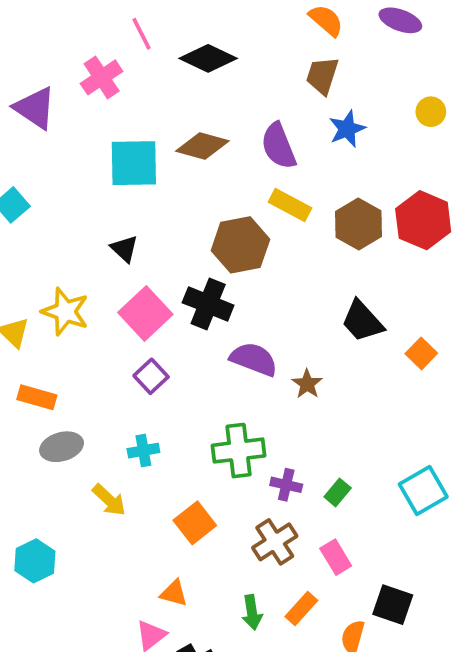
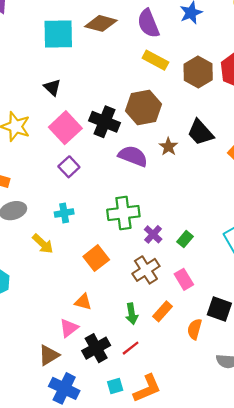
brown hexagon: (240, 245) -> (144, 108), moved
brown star: (307, 384) -> (168, 147), moved
purple cross: (286, 485) -> (153, 234), turned 30

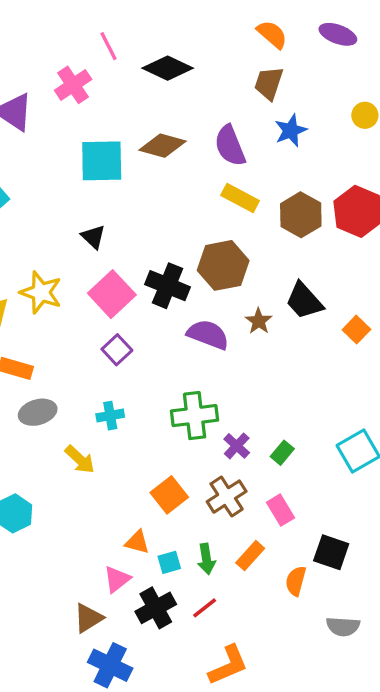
orange square: (96, 258) -> (169, 495), moved
cyan square: (115, 386) -> (169, 562), moved

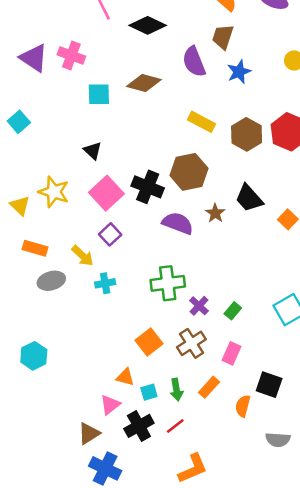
pink cross: (73, 85) -> (71, 55), moved, turned -36
purple semicircle: (230, 146) -> (194, 62), moved
cyan square: (102, 161) -> (99, 94), size x0.7
yellow arrow: (80, 459) -> (83, 256), moved
pink rectangle: (281, 510) -> (232, 353), turned 55

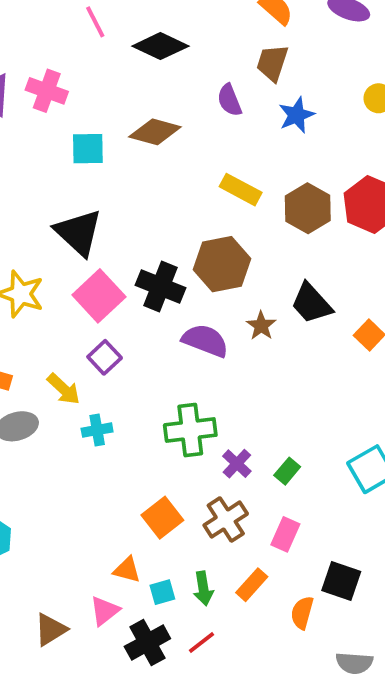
purple semicircle: (194, 62) -> (229, 100), size x0.7
black triangle: (93, 151) -> (78, 232), size x1.8
brown triangle: (89, 433) -> (51, 629), moved

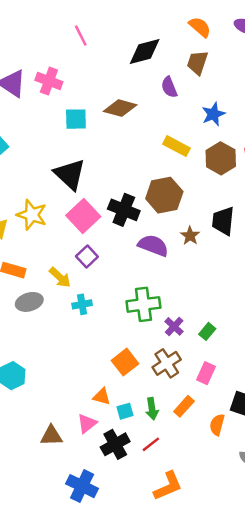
black diamond: (160, 46) -> (145, 52), moved, turned -40
blue star: (297, 115) -> (213, 114), moved
black trapezoid: (311, 303) -> (223, 221), turned 48
brown triangle: (51, 629) -> (51, 436), turned 30

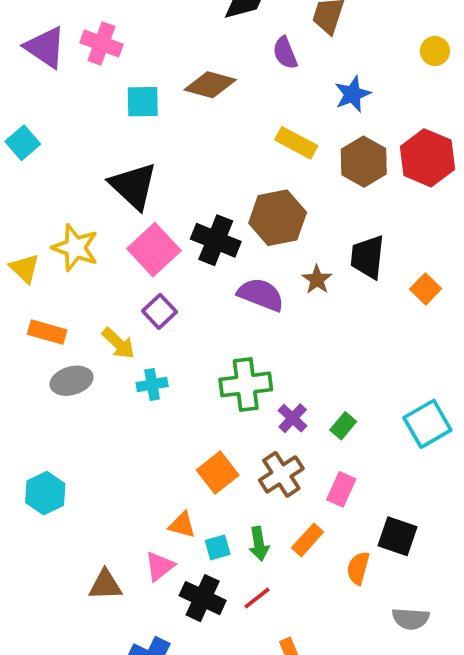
black cross: (115, 444) -> (203, 598), turned -36

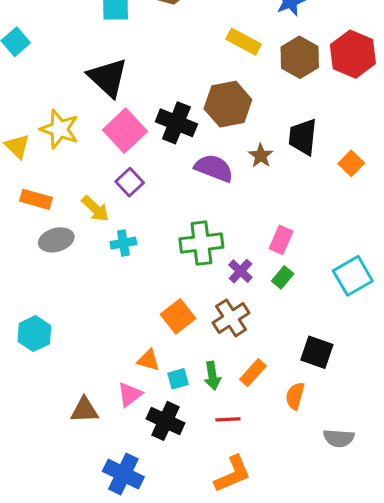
pink rectangle: (341, 489) -> (281, 240), moved
black square: (397, 536) -> (317, 352), moved
red line: (257, 598) -> (228, 419), moved, turned 35

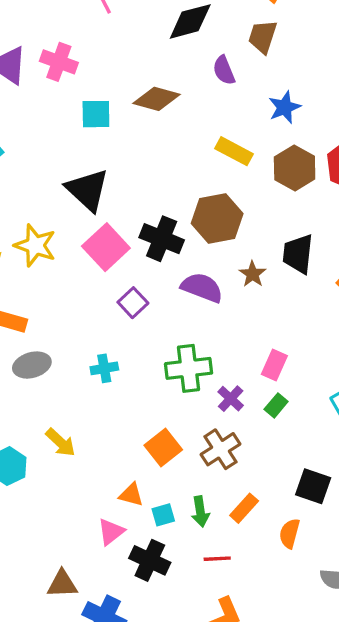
purple square: (130, 182) -> (133, 303), moved
yellow arrow: (95, 209) -> (61, 442), moved
brown triangle: (84, 410) -> (62, 584), moved

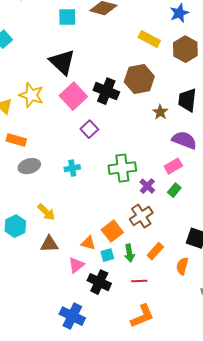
purple semicircle: (202, 288) -> (184, 140), moved
pink rectangle: (274, 365) -> (173, 166), turned 36
orange square: (163, 448) -> (112, 231), moved
brown triangle: (62, 584) -> (49, 244), moved

